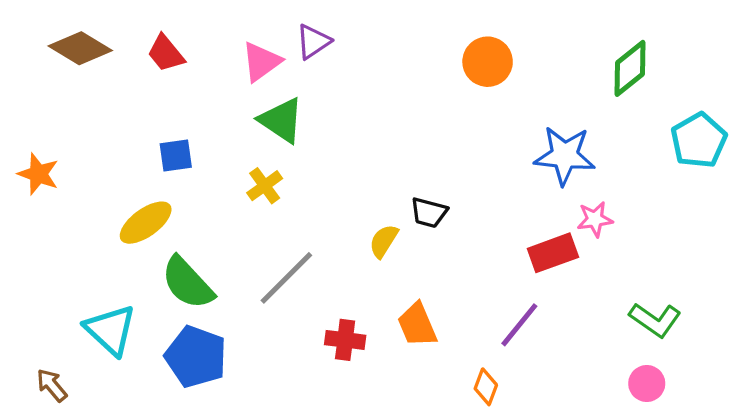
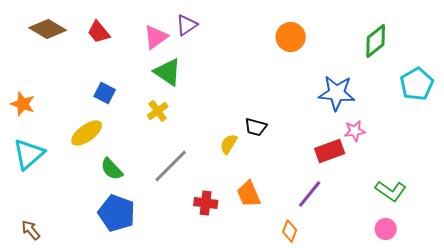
blue square: (176, 156) -> (105, 93), turned 35
green semicircle: (188, 283) -> (112, 169), size x0.7
cyan triangle: (110, 330) -> (29, 154), moved, turned 36

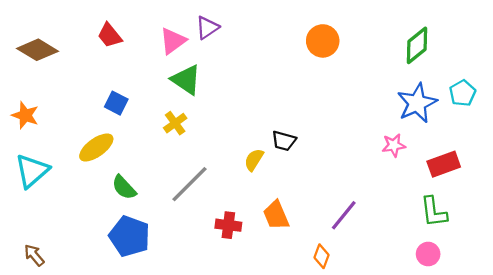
brown diamond: (48, 29) -> (37, 50), moved
cyan pentagon: (417, 84) -> (463, 93), size x0.7
blue star: (337, 93) -> (417, 103), moved, turned -30
red rectangle: (330, 151) -> (444, 164), moved
green L-shape: (391, 191) -> (434, 212), turned 48

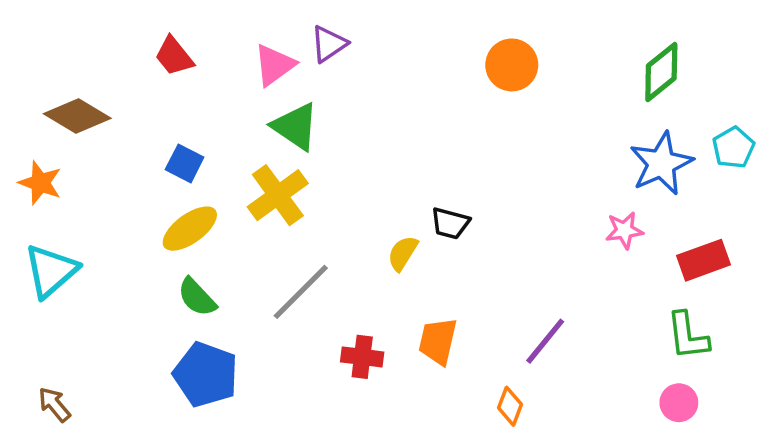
brown diamond: (37, 50) -> (77, 116), moved
yellow cross: (175, 123) -> (278, 195), size x1.6
yellow ellipse: (96, 147) -> (190, 229), moved
orange trapezoid: (276, 215) -> (438, 341), turned 36

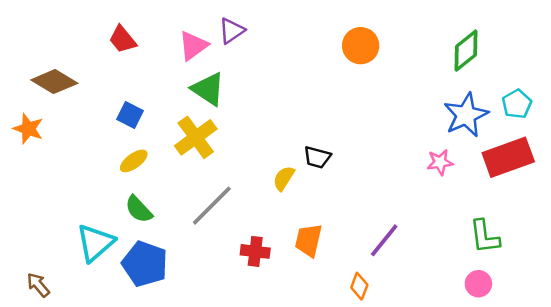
yellow ellipse: (190, 229) -> (134, 161), size x0.7
red rectangle: (703, 260) -> (508, 157), moved, size x1.4
cyan triangle: (51, 271) -> (95, 243), moved

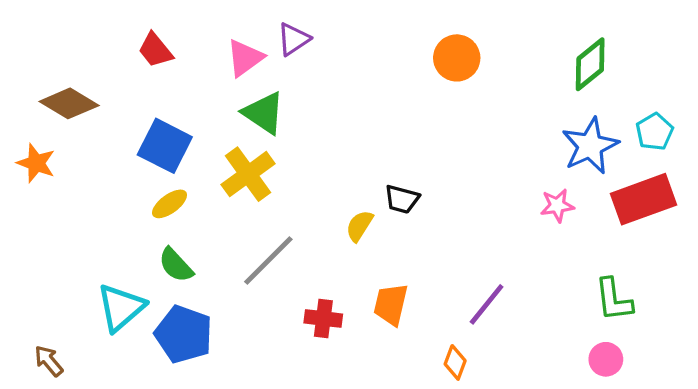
blue square: (130, 115) -> (165, 146), size x1.6

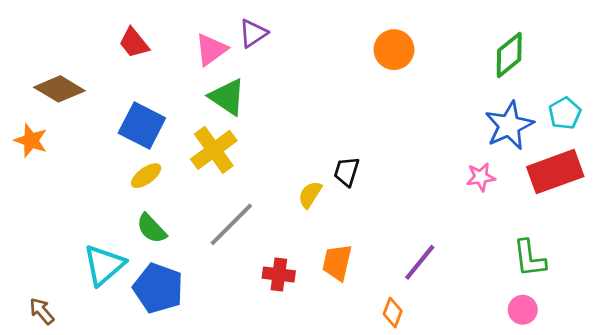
black trapezoid: (402, 199) -> (347, 172), turned 92

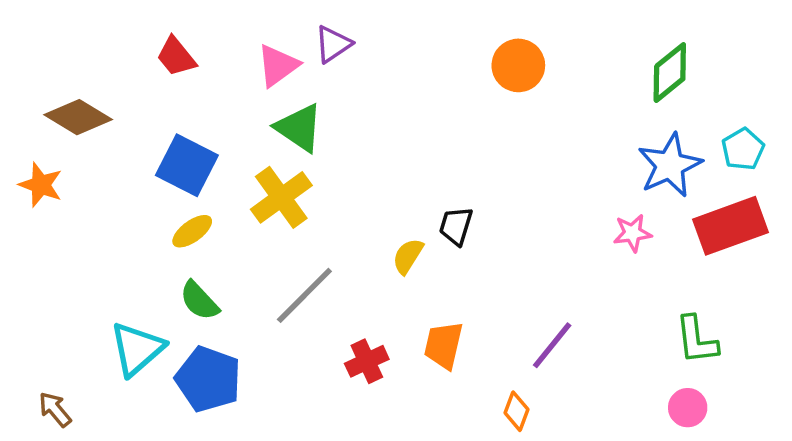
red cross: (279, 275) -> (367, 361), turned -32

